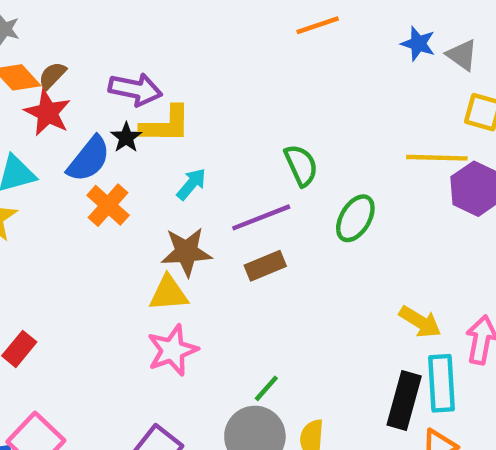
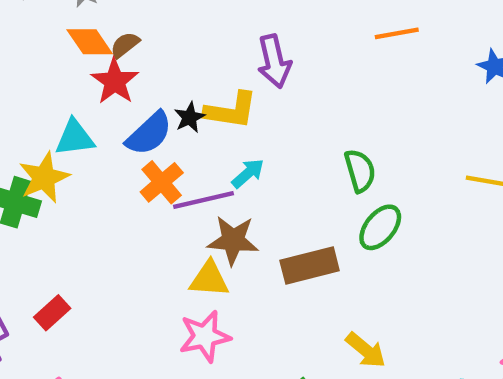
purple arrow: (135, 89) -> (274, 61), moved, turned 57
purple line: (261, 217) -> (204, 200), moved
green ellipse: (355, 218) -> (380, 227), moved
brown rectangle: (265, 266) -> (310, 266), size x1.4
yellow arrow: (420, 322) -> (366, 350), moved

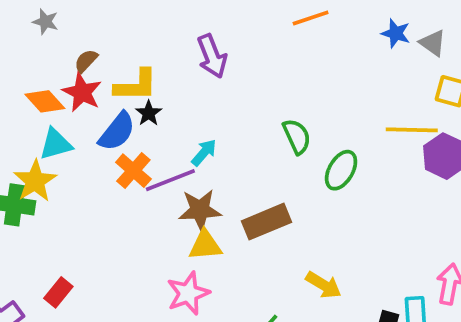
orange diamond: (90, 42) -> (45, 101), moved
yellow L-shape: (231, 110) -> (136, 85), moved
green ellipse: (380, 227) -> (341, 170), moved
yellow triangle: (209, 279) -> (205, 245), moved

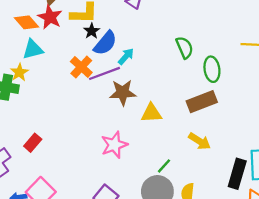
blue semicircle: (117, 132) -> (105, 43), moved
green ellipse: (341, 170) -> (212, 69), turned -40
yellow star: (35, 181) -> (19, 72), size x0.7
brown rectangle: (267, 222) -> (202, 102), moved
yellow triangle: (205, 245) -> (151, 113), moved

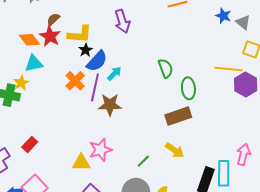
purple line: (104, 73) -> (95, 87), turned -60
yellow triangle: (151, 113) -> (81, 163), moved
green line: (164, 166) -> (143, 161), moved

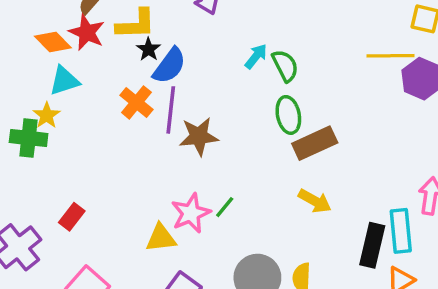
cyan arrow: (114, 74) -> (256, 56), moved
green ellipse: (188, 88) -> (288, 115), moved
green line: (143, 161) -> (225, 207), moved

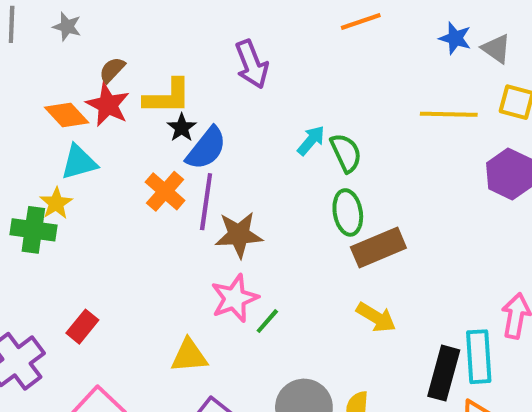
yellow line: (390, 56) -> (449, 114), moved
pink star: (191, 213) -> (234, 298), moved

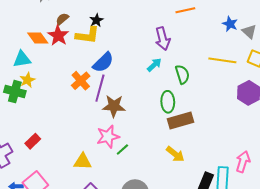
purple arrow: (252, 64) -> (163, 39), moved
black star: (182, 128) -> (96, 20), moved
green semicircle: (346, 153) -> (182, 74), moved
cyan triangle: (79, 162) -> (22, 59), moved

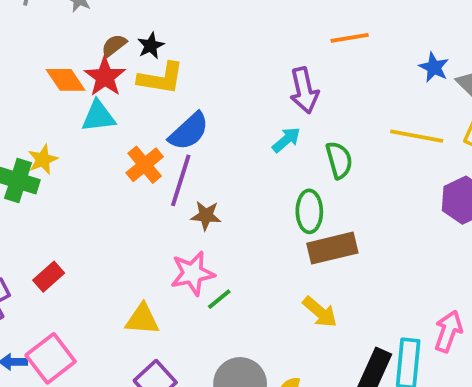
black star: (96, 20) -> (151, 46), moved
cyan triangle: (22, 59) -> (98, 116), moved
brown star: (114, 106) -> (206, 216), size x0.7

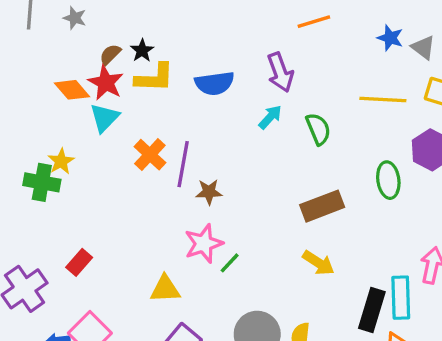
cyan triangle: (98, 116) -> (104, 118), turned -32
blue semicircle: (189, 131) -> (215, 83), moved, turned 42
green ellipse: (309, 211) -> (388, 180), moved

